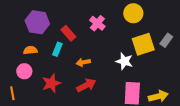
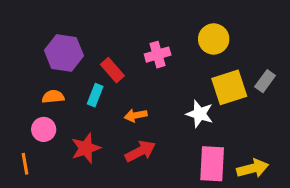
pink cross: (97, 23) -> (158, 55), turned 35

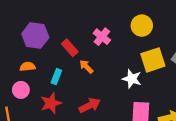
pink cross: (158, 55) -> (102, 37), turned -35
cyan rectangle: (95, 95) -> (56, 77), moved
orange arrow: (136, 115) -> (86, 67), moved, turned 56

